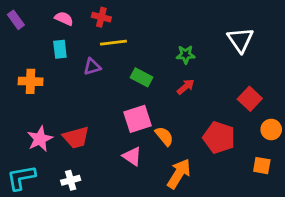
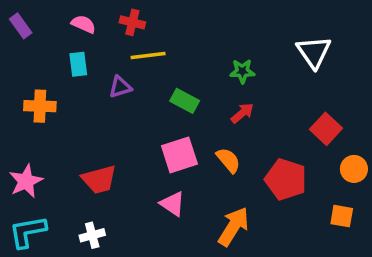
orange semicircle: (164, 136) -> (228, 160), moved
pink star: (40, 139) -> (26, 181), moved

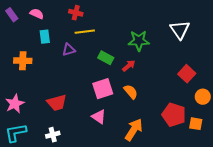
pink semicircle: (83, 24) -> (37, 14), moved
green star: (242, 71) -> (139, 41), size x1.5
red arrow: (242, 113) -> (129, 66), moved
red pentagon: (286, 179) -> (174, 115), moved

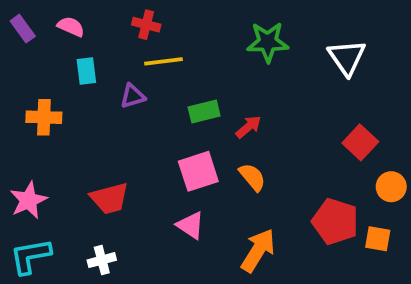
green star: (139, 41) -> (268, 42), moved
green rectangle: (106, 58) -> (204, 111), turned -42

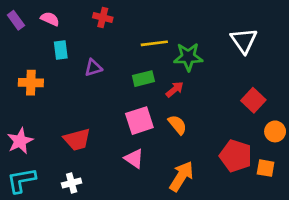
green star: (268, 42) -> (188, 57), moved
yellow line: (164, 61) -> (154, 43), moved

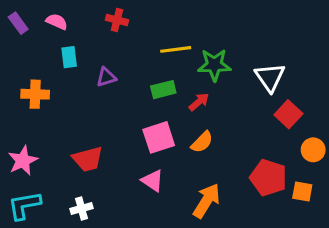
white triangle: (244, 41) -> (270, 77), moved
orange semicircle: (177, 125) -> (202, 142), turned 85

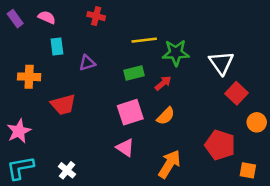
red trapezoid: (88, 159) -> (63, 105), moved
orange square: (302, 191) -> (248, 170), moved
white cross: (81, 208) -> (67, 170), turned -36

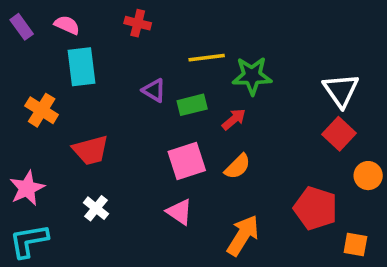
cyan rectangle: (57, 46) -> (81, 67), size x1.5
purple triangle: (87, 63) -> (154, 90), moved, turned 48
white triangle: (221, 63) -> (341, 90), moved
orange cross: (29, 77) -> (42, 110), turned 30
white cross: (67, 170) -> (96, 208), moved

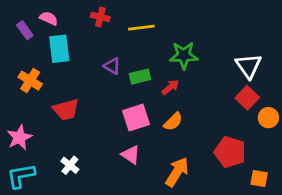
purple rectangle: (22, 27) -> (25, 30), moved
yellow line: (207, 58) -> (141, 28), moved
orange circle: (368, 176) -> (268, 118), moved
white cross: (96, 208) -> (70, 165), moved

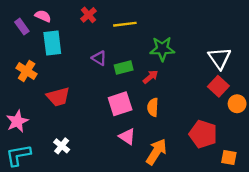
red cross: (100, 17) -> (89, 15), turned 35
orange semicircle: (173, 122) -> (153, 107), turned 138
pink triangle: (131, 155) -> (127, 136), moved

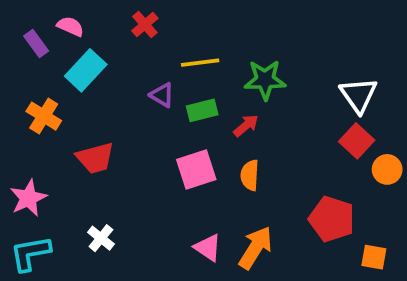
yellow line: (125, 24) -> (200, 63), moved
cyan rectangle: (52, 43) -> (86, 70), turned 50
pink triangle: (127, 136) -> (208, 248), moved

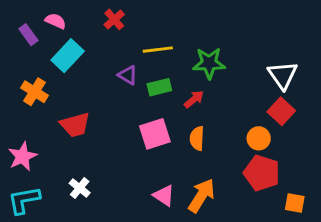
orange circle: (387, 169) -> (259, 138), moved

